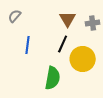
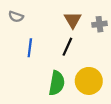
gray semicircle: (15, 16) -> (16, 17), turned -112
yellow circle: (83, 59) -> (89, 81), moved

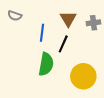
blue line: (30, 48) -> (42, 33), moved
green semicircle: (57, 83) -> (46, 64), moved

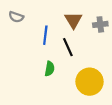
black line: (63, 44) -> (68, 47), turned -48
green semicircle: (46, 64) -> (50, 69), size x0.6

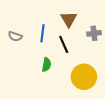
gray semicircle: (16, 17) -> (15, 36), moved
gray cross: (100, 24) -> (94, 33), moved

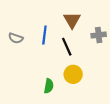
green semicircle: (46, 65) -> (49, 86), moved
yellow circle: (84, 77) -> (73, 74), moved, size x0.7

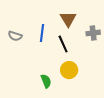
green semicircle: (49, 86) -> (46, 81), turned -32

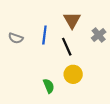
gray cross: (93, 33) -> (99, 35), turned -32

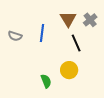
gray cross: (99, 35) -> (90, 20), moved
black line: (67, 47) -> (76, 43), moved

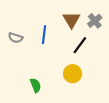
black line: (76, 43) -> (80, 45), turned 60
green semicircle: (46, 81) -> (36, 85), moved

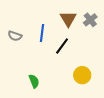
black line: (80, 45) -> (62, 46), moved
yellow circle: (73, 74) -> (82, 75), moved

